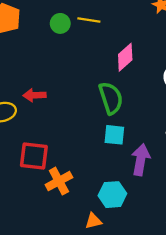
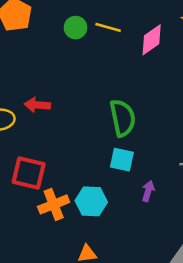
pink diamond: (125, 57) -> (152, 40), moved
purple arrow: (141, 160) -> (148, 191), size x0.6
cyan hexagon: (112, 195) -> (91, 201), moved

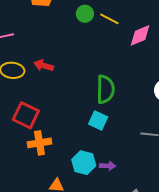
purple arrow: (148, 191) -> (108, 166), moved, turned 63
cyan hexagon: (91, 201) -> (84, 163), moved

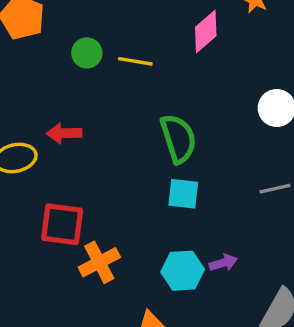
green circle: (85, 14) -> (87, 53), moved
yellow line: (109, 19) -> (135, 61), moved

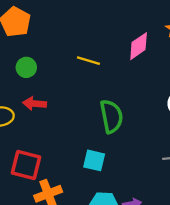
green circle: (87, 53) -> (26, 67), moved
cyan square: (183, 194) -> (94, 160), moved

